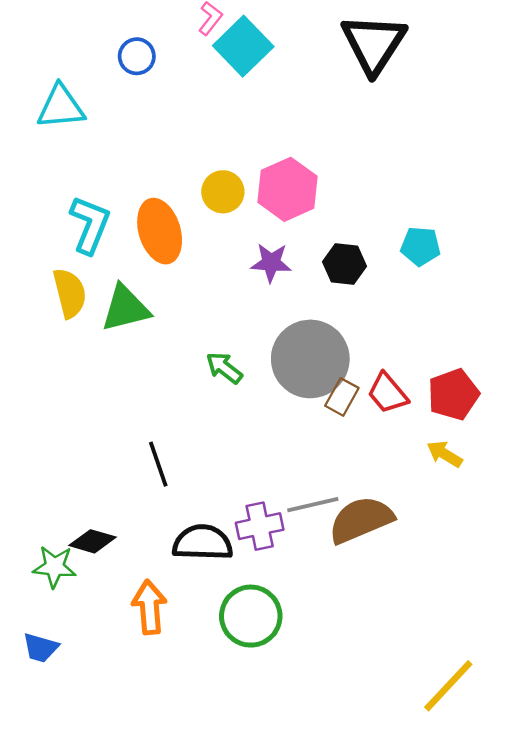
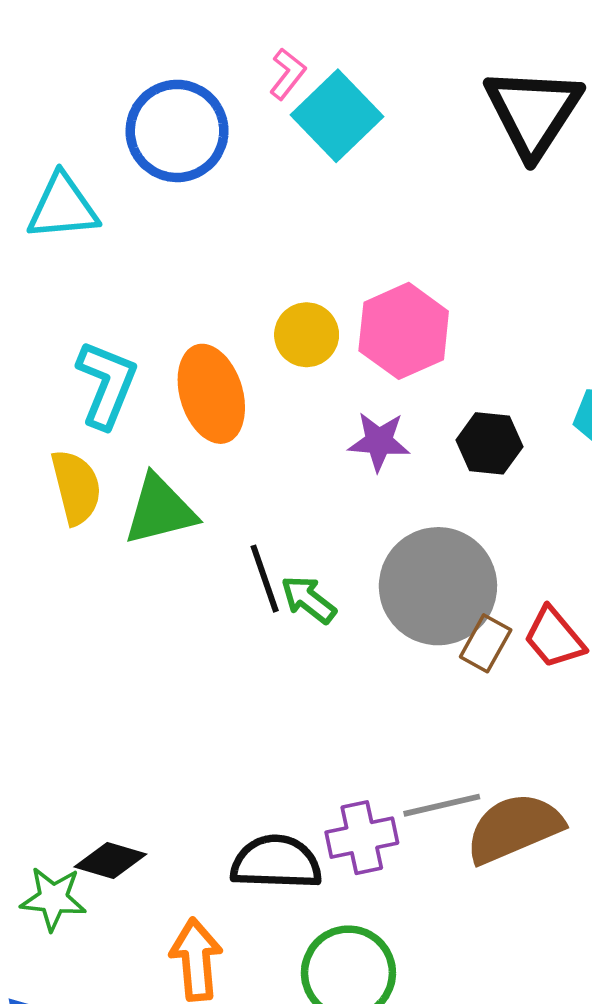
blue circle: (137, 56) -> (177, 131), size x1.8
black line: (158, 464) -> (265, 579), moved

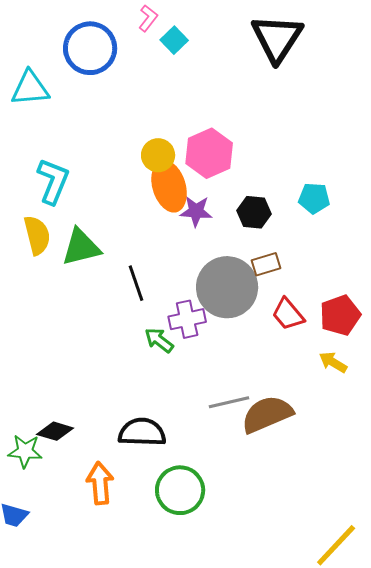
cyan square: (337, 116) -> (174, 40), size x0.6
orange ellipse: (211, 394) -> (169, 186), moved
green arrow: (308, 600) -> (159, 340), moved
brown rectangle: (486, 643) -> (266, 264), moved, turned 44
purple cross: (362, 838) -> (187, 319), moved

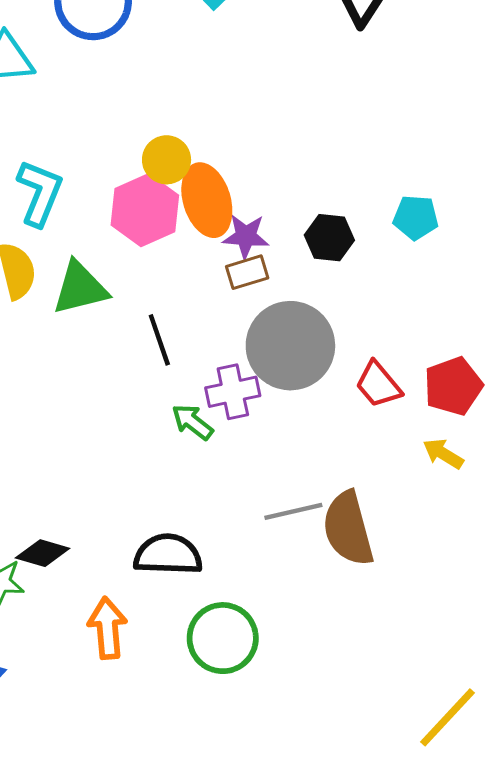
pink hexagon: (209, 153) -> (145, 210), moved
yellow circle: (158, 155) -> (167, 160), moved
brown rectangle: (266, 264) -> (247, 272), moved
brown semicircle: (267, 414) -> (348, 529), turned -82

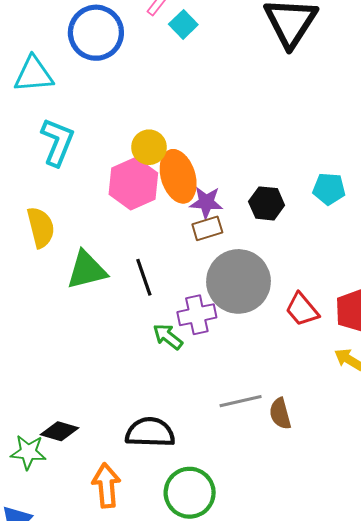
cyan L-shape: (40, 193) -> (57, 142), moved
green triangle: (80, 288) -> (87, 270), moved
brown semicircle: (348, 529) -> (280, 414), size x0.6

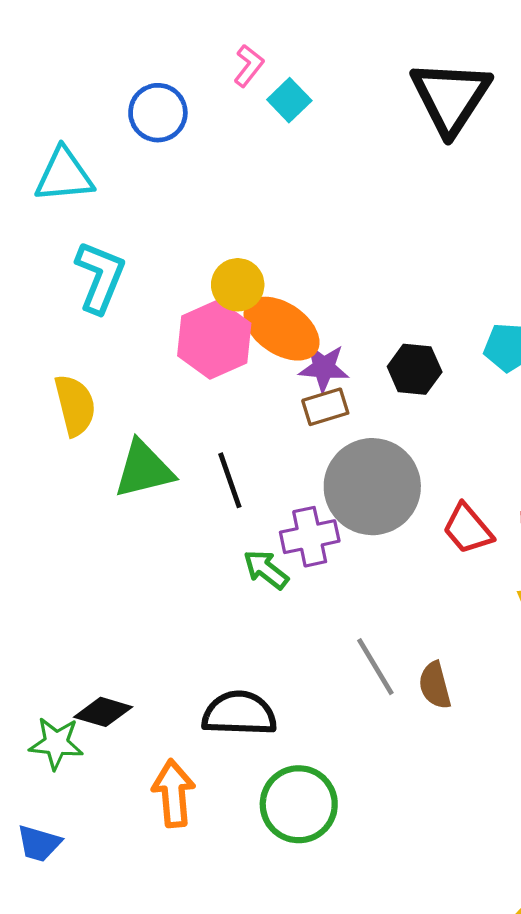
blue circle: (96, 33) -> (158, 113), size x0.7
orange ellipse: (178, 176) -> (282, 329), turned -39
gray line: (241, 401) -> (375, 667), turned 72

